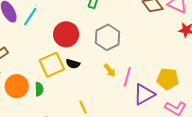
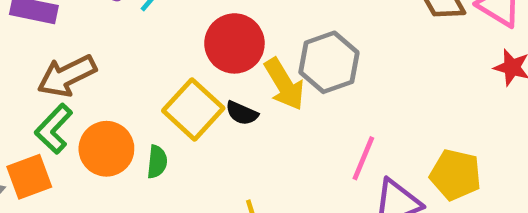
yellow square: (52, 65) -> (193, 109), turned -30
yellow arrow: (110, 70) -> (284, 84), moved, size x1.6

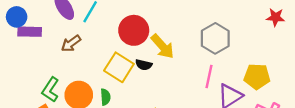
gray hexagon: (329, 62) -> (215, 38), moved
brown arrow: (67, 76) -> (71, 43), moved, size x0.7

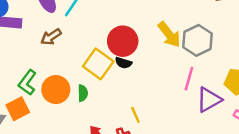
red circle: (134, 30) -> (123, 41), moved
yellow arrow: (162, 46) -> (169, 35), moved

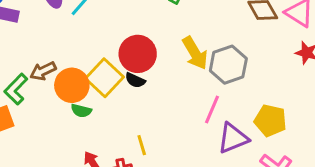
brown arrow: (51, 37) -> (43, 71), moved
orange circle: (56, 90) -> (72, 85), moved
green semicircle: (83, 93) -> (81, 111), turned 98

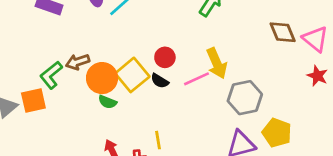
red circle: (138, 54) -> (165, 57), size x0.6
gray hexagon: (228, 65) -> (245, 98), moved
pink line: (212, 110) -> (197, 79), moved, turned 35

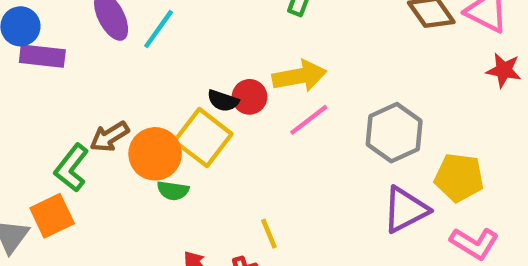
yellow arrow: (217, 63) -> (299, 76), moved, turned -64
black semicircle: (160, 81) -> (223, 101), moved

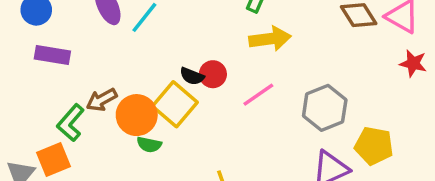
purple rectangle: (42, 56) -> (52, 55), moved
yellow arrow: (299, 76) -> (270, 39), moved

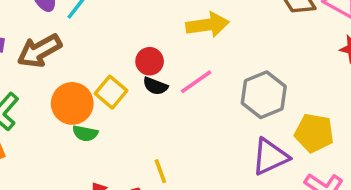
black semicircle: (192, 76) -> (155, 86), moved
brown arrow: (102, 100) -> (39, 51), moved, size x1.4
yellow square: (175, 104) -> (111, 92), size x0.7

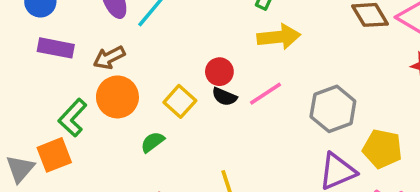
brown arrow: (39, 51) -> (109, 58), size x0.7
orange circle: (72, 103) -> (117, 97), moved
green semicircle: (85, 133) -> (152, 142), turned 130

